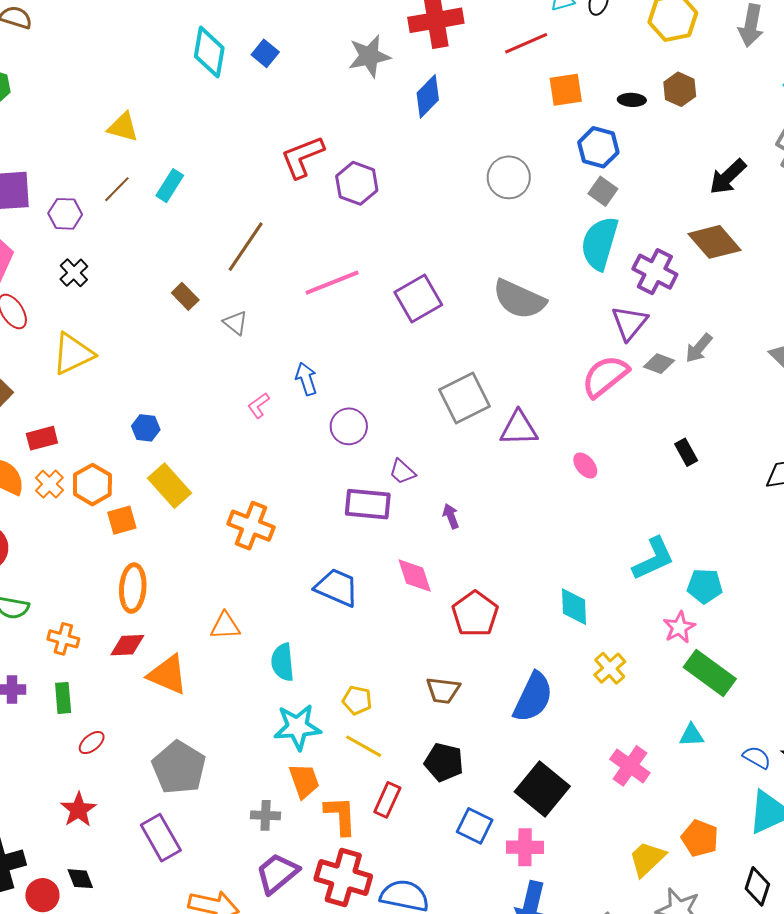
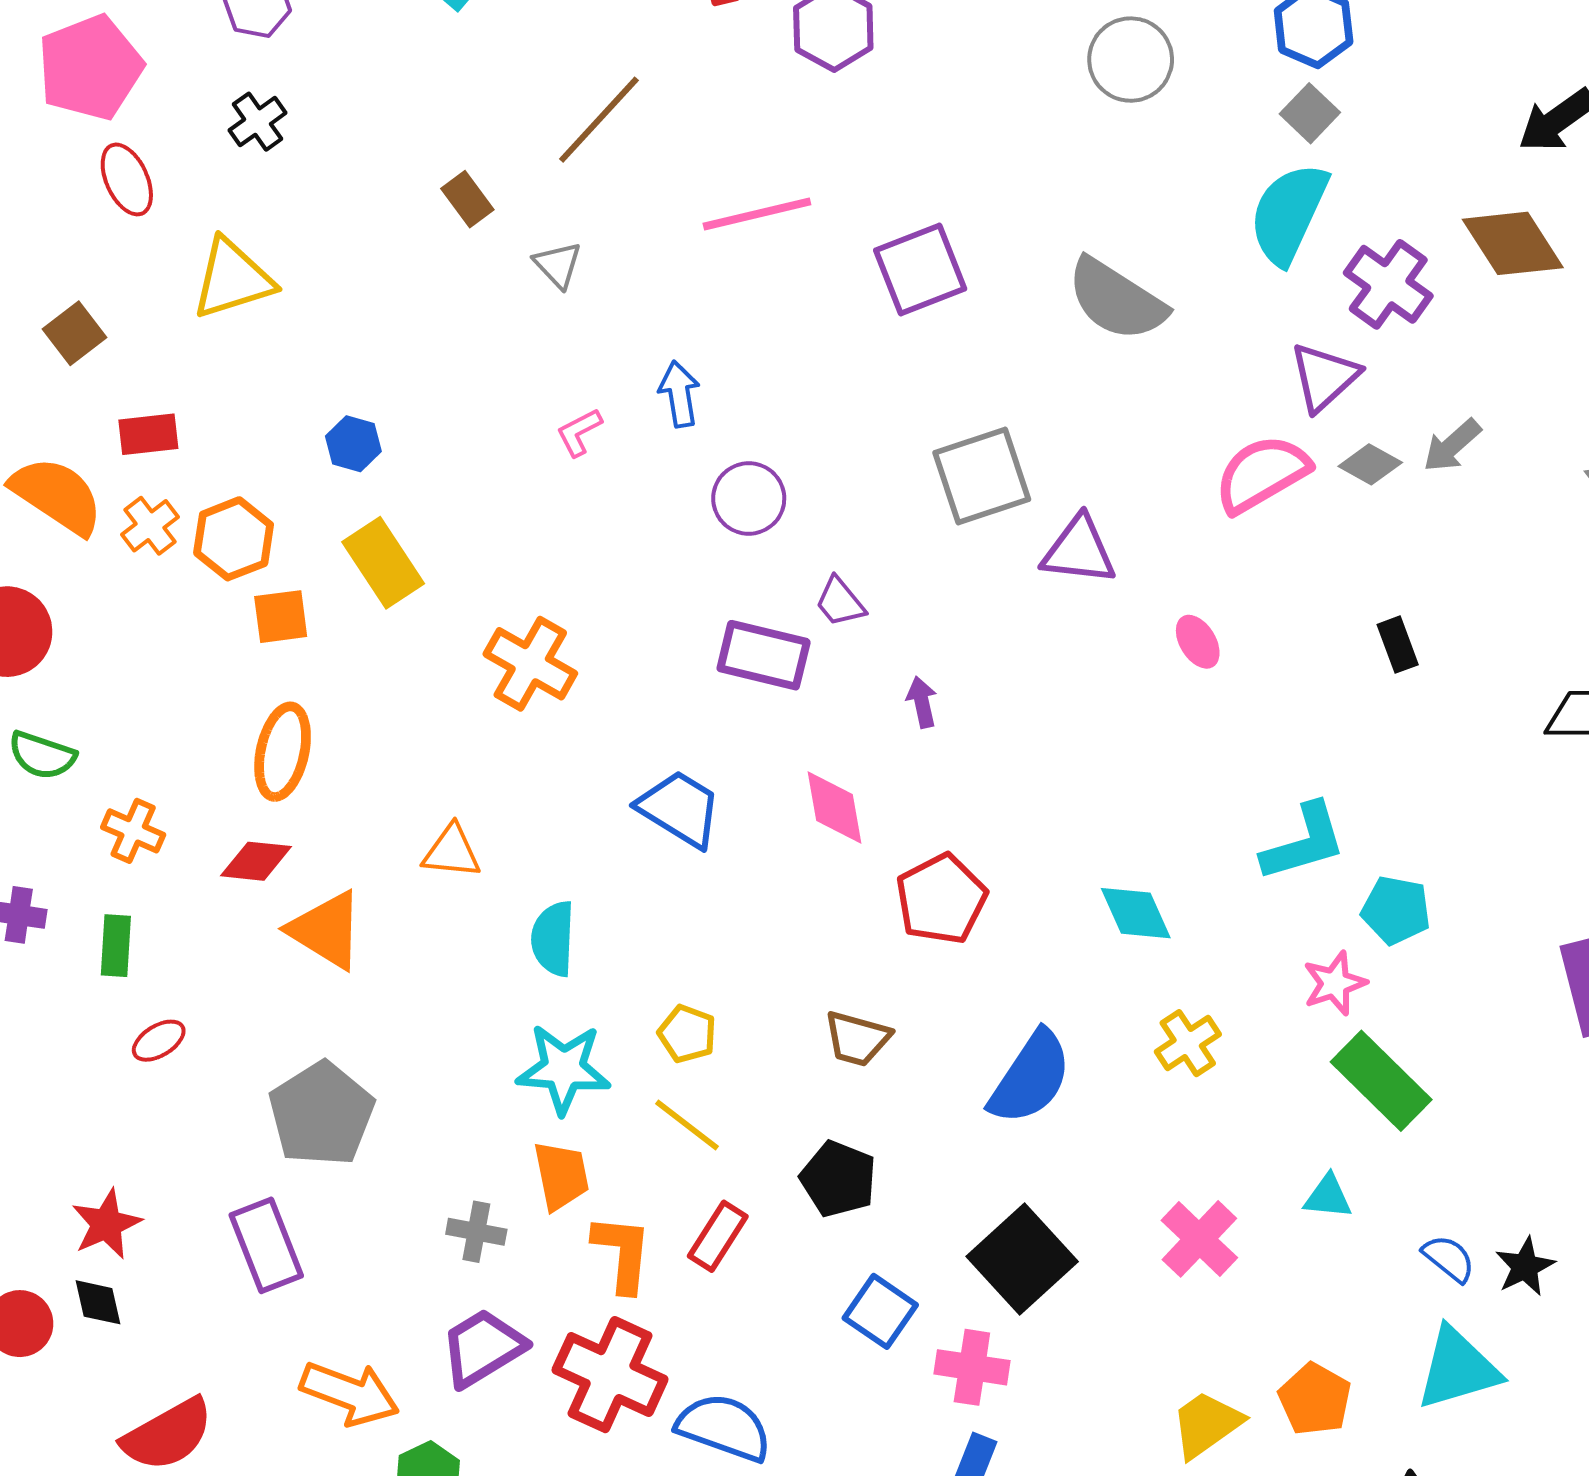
cyan diamond: (574, 607) -> (1136, 913), turned -30
red star: (78, 810) -> (106, 1224), moved

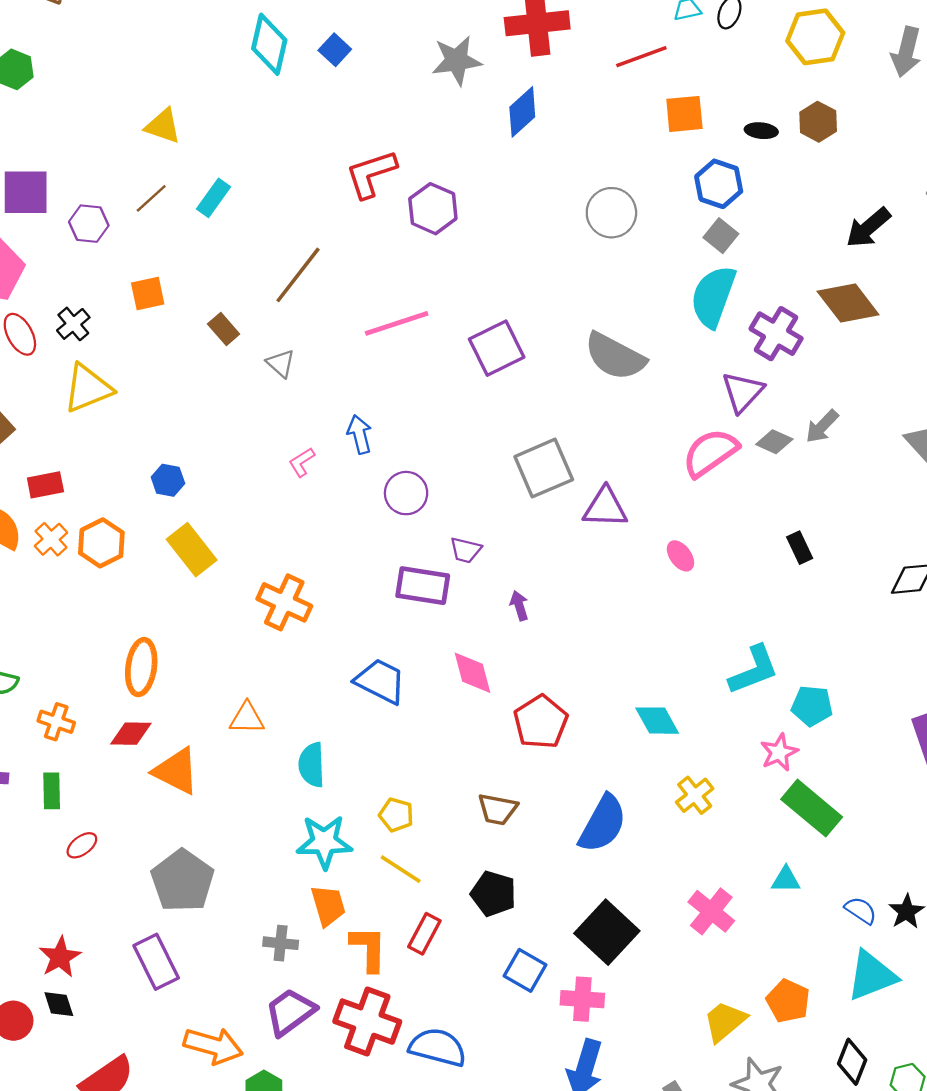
black cross: (258, 122) -> (73, 324), moved
purple trapezoid: (840, 602) -> (466, 550), turned -32
orange square: (281, 617) -> (148, 293), moved

